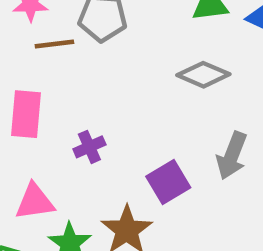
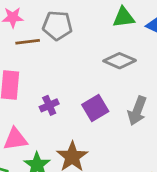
purple square: (168, 182) -> (95, 108), moved

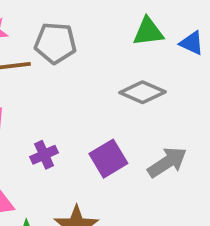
gray arrow: (137, 111) -> (167, 162), turned -144

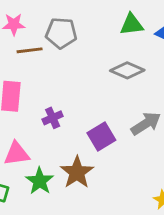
purple square: (108, 159) -> (101, 136), moved

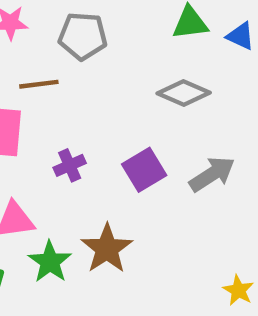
brown line: (30, 50) -> (39, 84), moved
purple square: (101, 136) -> (144, 170), moved

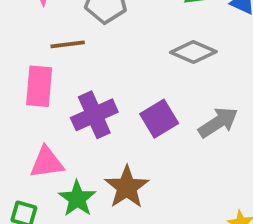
purple cross: (70, 165) -> (94, 115), size x1.6

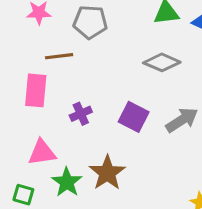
purple cross: (94, 115) -> (81, 114), size x0.6
purple square: (159, 119) -> (134, 117), turned -32

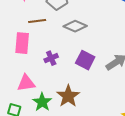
gray diamond: (162, 62) -> (75, 26), moved

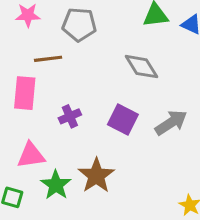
gray diamond: (75, 26) -> (141, 67), moved, turned 35

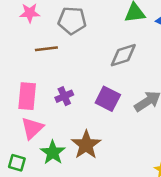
gray diamond: (141, 67) -> (123, 55), turned -76
pink rectangle: (25, 93) -> (27, 96), moved
pink triangle: (31, 155) -> (32, 128), turned -35

